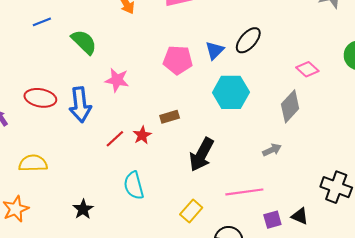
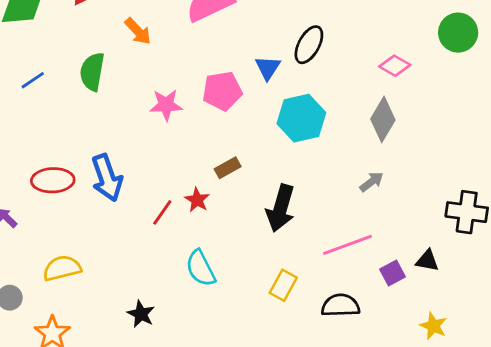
green semicircle: (84, 42) -> (92, 72), moved, turned -112
pink star: (117, 80) -> (166, 105), moved

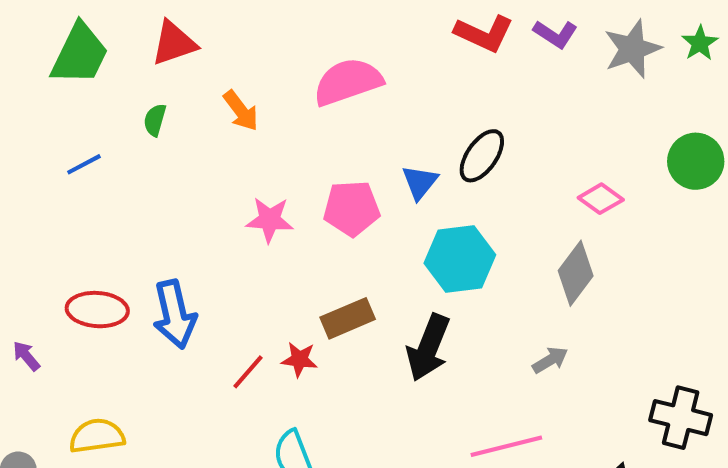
green semicircle: (92, 72) -> (155, 120), moved, size x0.6
brown rectangle: (228, 168) -> (348, 318), size x1.4
red star: (197, 200) -> (299, 359), turned -30
black arrow: (281, 208) -> (428, 348), moved

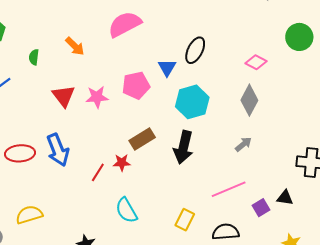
red triangle: (174, 43) -> (64, 96), moved, turned -40

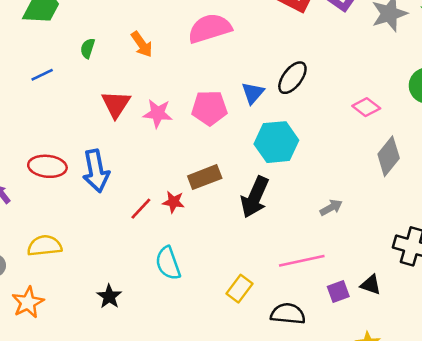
gray diamond: (249, 100) -> (389, 156), moved

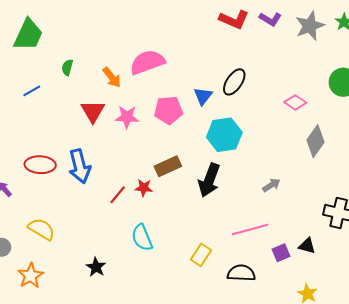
pink semicircle: (210, 28) -> (147, 62), moved
orange arrow: (142, 44) -> (112, 77), moved
yellow semicircle: (45, 246) -> (41, 229), turned 40

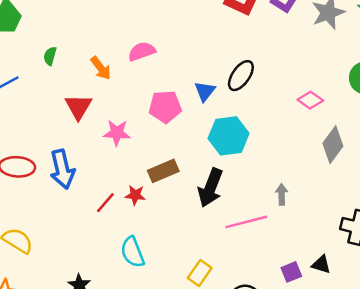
pink semicircle: (147, 62) -> (142, 51), size x0.7
pink star: (127, 117) -> (117, 133), moved
gray arrow: (271, 185) -> (282, 194), turned -60
pink line: (250, 230) -> (246, 222), moved

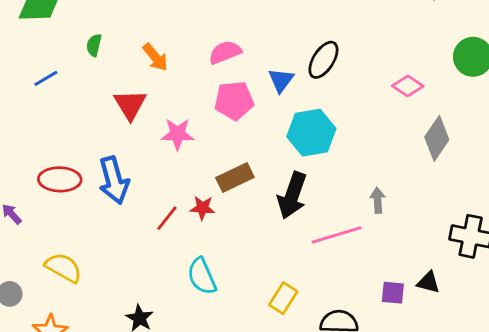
pink semicircle: (142, 51) -> (225, 52), moved
purple square: (291, 272) -> (393, 293), turned 30

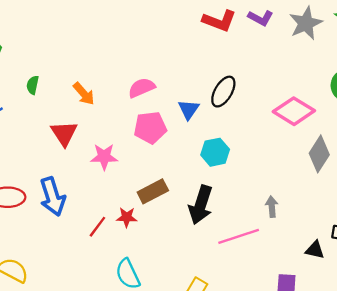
pink diamond: (408, 86) -> (294, 111), size x1.6
cyan hexagon: (311, 133) -> (215, 152), size x0.7
black triangle: (428, 282) -> (315, 250), moved

